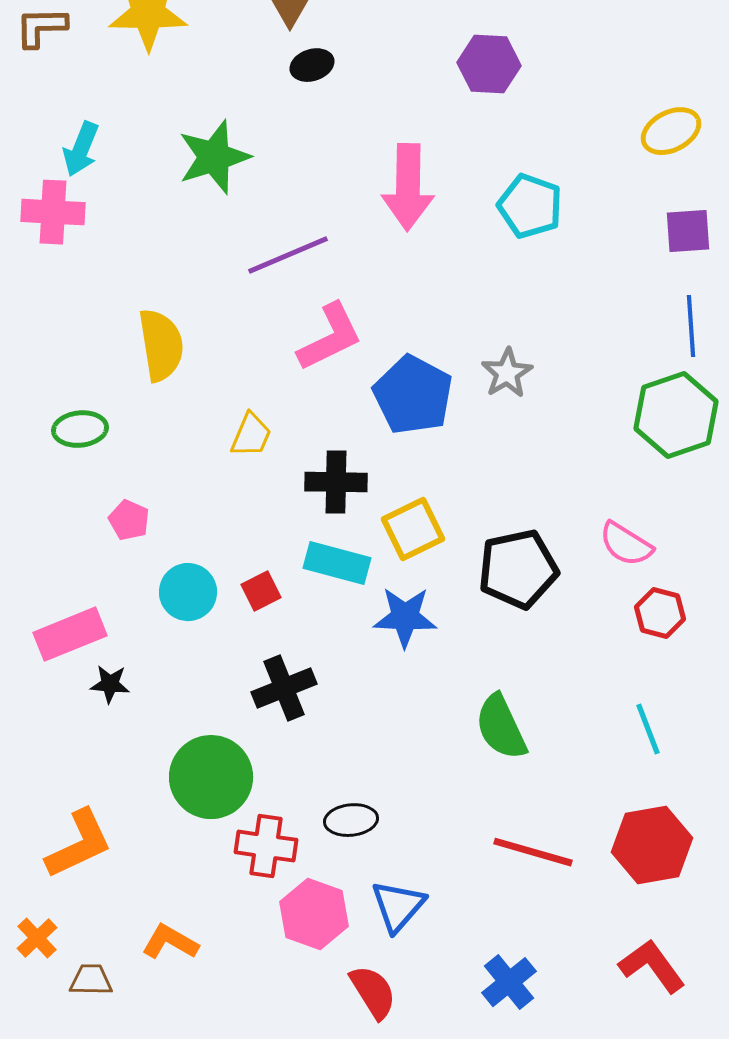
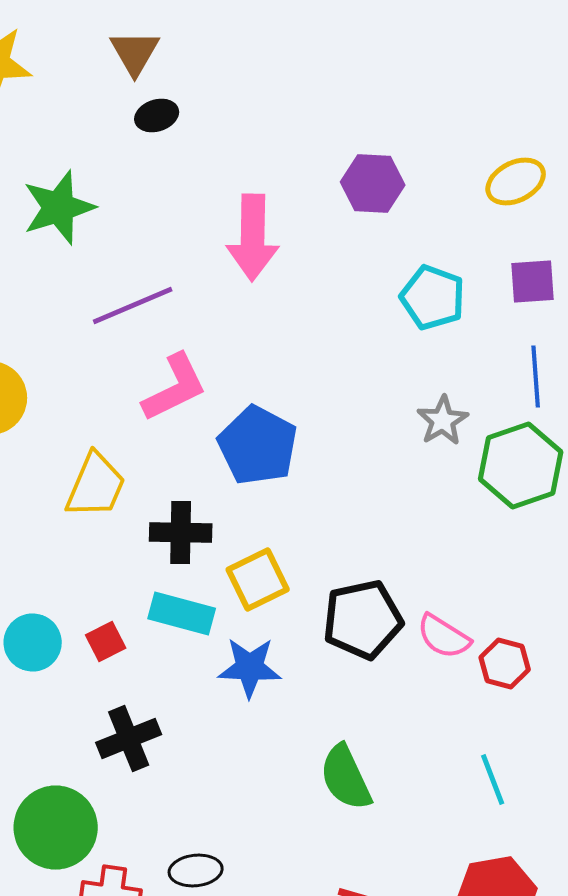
purple hexagon: (489, 64) -> (373, 184), moved
cyan pentagon: (530, 206) -> (433, 298), moved
gray star: (507, 373) -> (443, 420), moved
yellow trapezoid: (251, 435) -> (96, 486), size x1.5
pink semicircle: (626, 544) -> (444, 636), moved

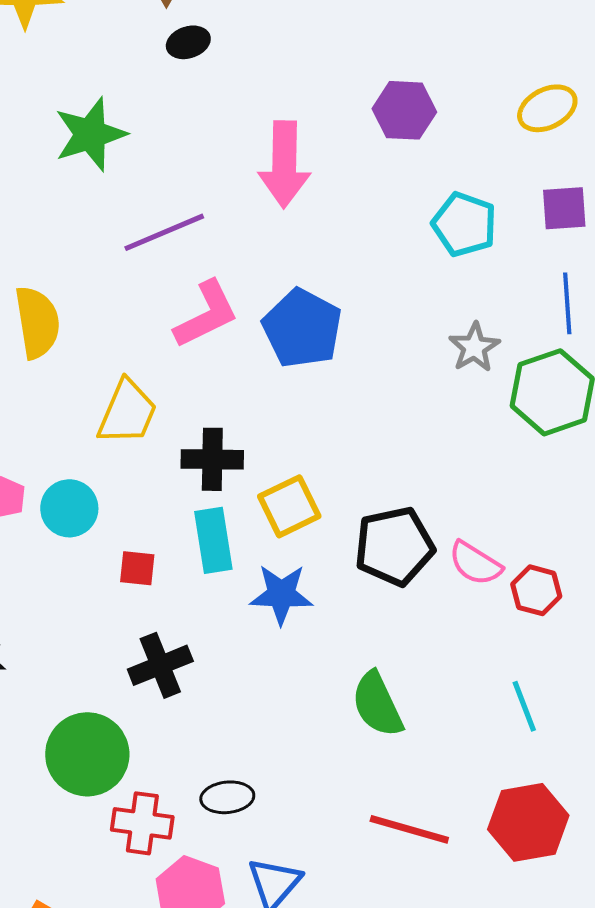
blue pentagon: (258, 446) -> (302, 328), moved
cyan rectangle: (182, 614) -> (213, 540), turned 66
cyan circle: (33, 642) -> (69, 508), moved
red square: (106, 642) -> (137, 568), turned 33

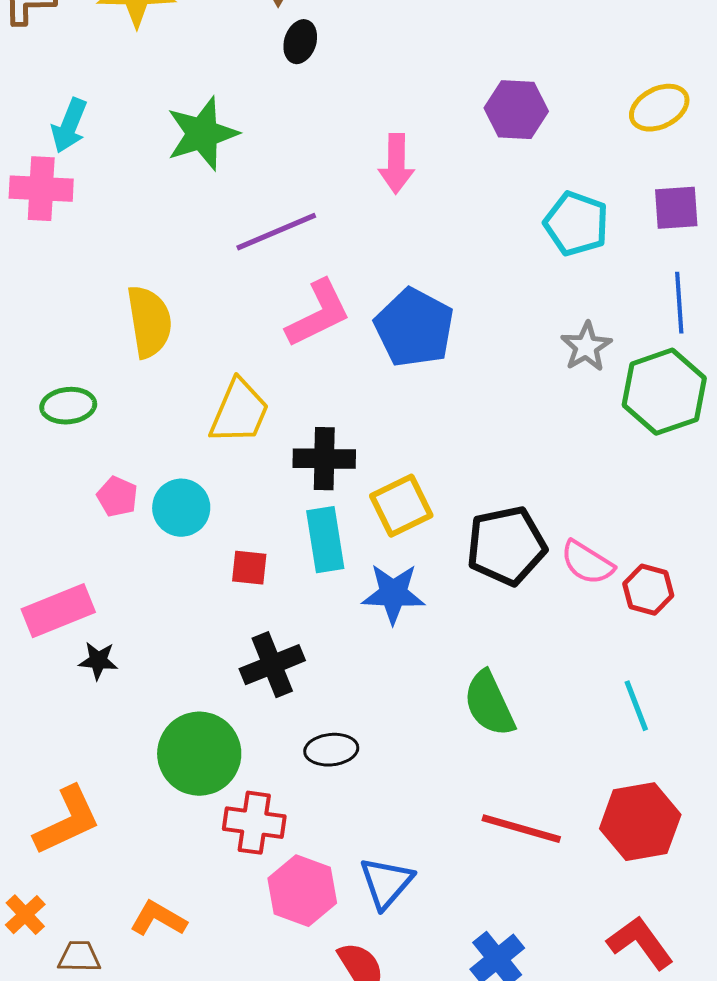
black ellipse: (188, 42) -> (300, 42), turned -54
pink arrow: (284, 164) -> (396, 164), size x0.7
black ellipse: (227, 797) -> (331, 750), moved

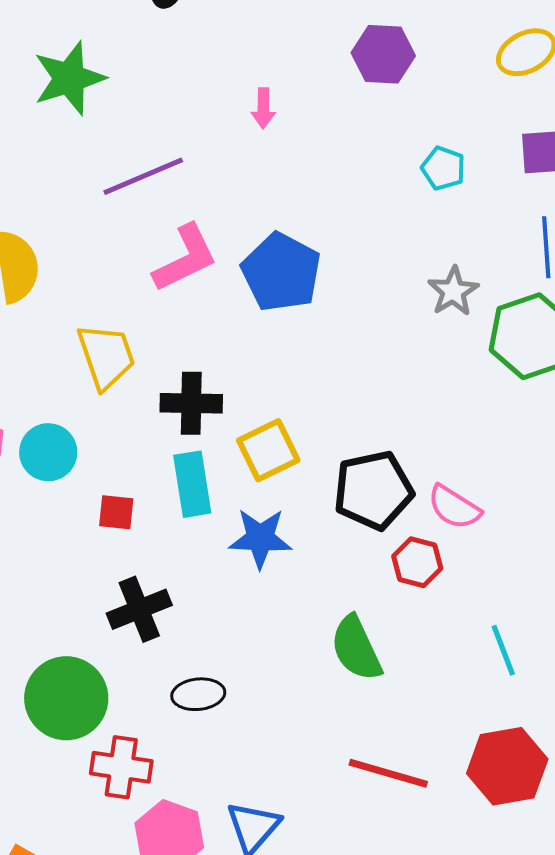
pink arrow: (396, 164) -> (263, 108), size x0.7
cyan pentagon: (576, 224) -> (443, 168), size x0.7
yellow trapezoid: (239, 412) -> (106, 356), turned -42
red hexagon: (648, 590) -> (417, 562), moved

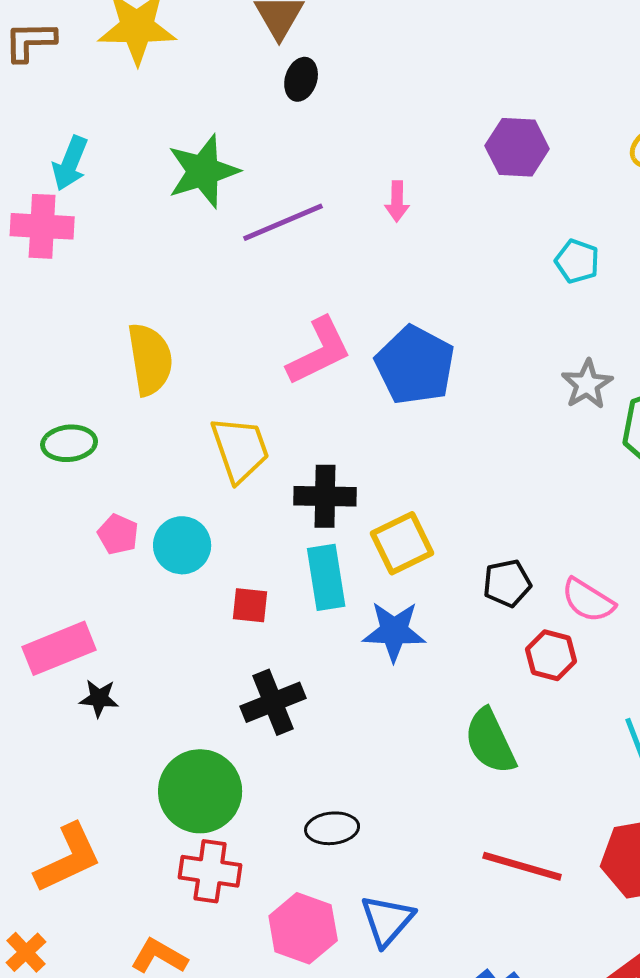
purple line: (143, 176) -> (283, 222), moved
black pentagon: (373, 490) -> (507, 583), size x0.6
black ellipse: (198, 694) -> (332, 828), moved
red cross: (121, 767) -> (210, 871), moved

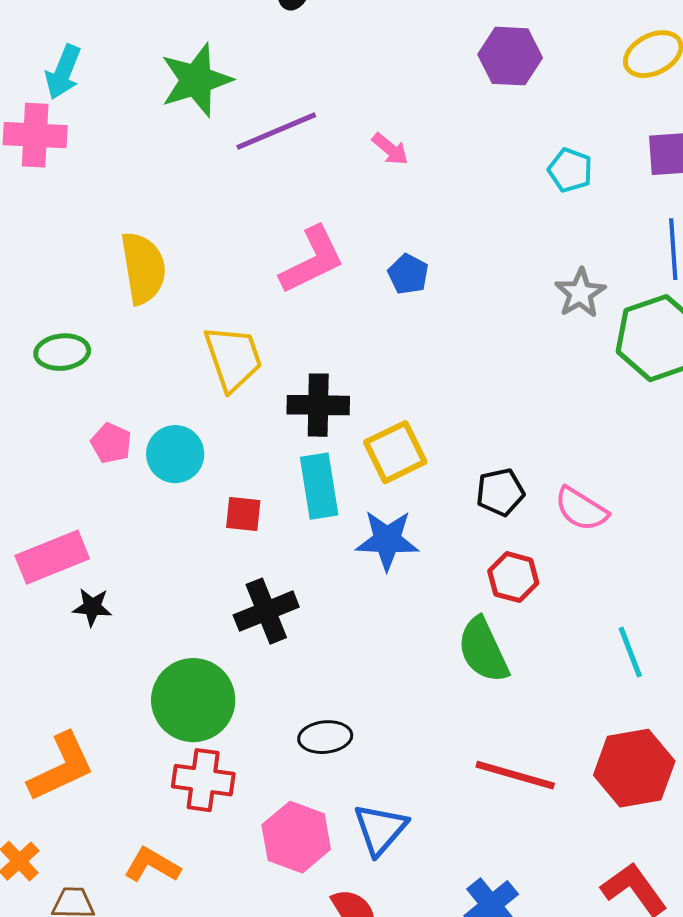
pink arrow: (397, 201) -> (390, 149), moved, turned -51
blue pentagon: (415, 365) -> (408, 274), size x0.5
red hexagon: (551, 655) -> (513, 577), moved

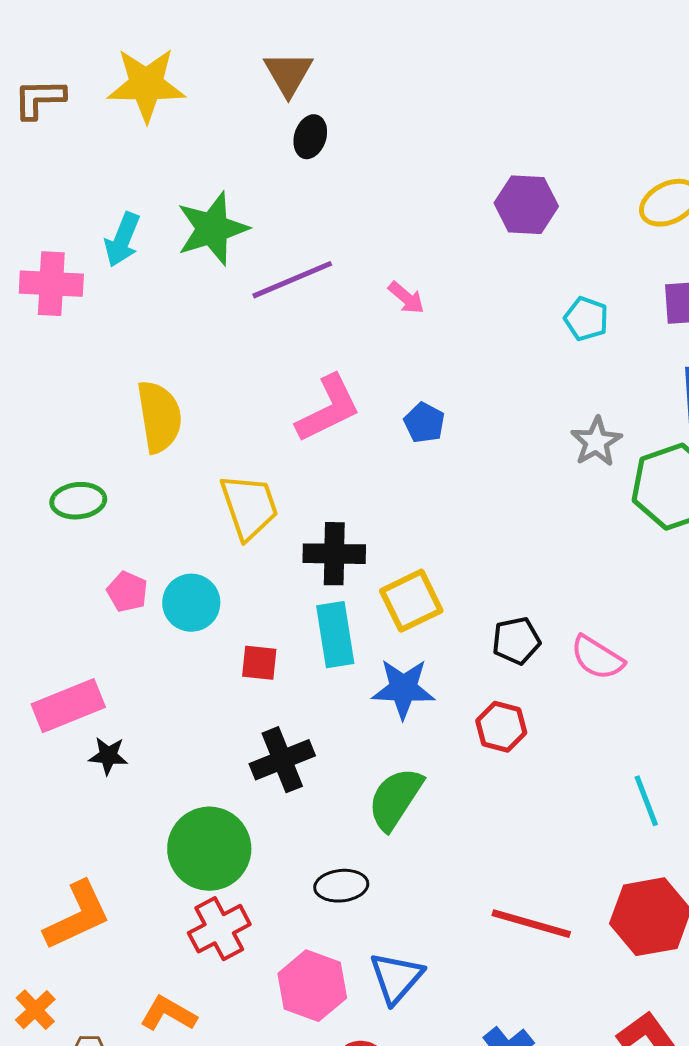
cyan arrow: (63, 72) -> (122, 240), moved
red hexagon: (513, 577) -> (501, 727), moved
green semicircle: (483, 650) -> (395, 799), moved, turned 58
red cross: (203, 780) -> (219, 929), turned -36

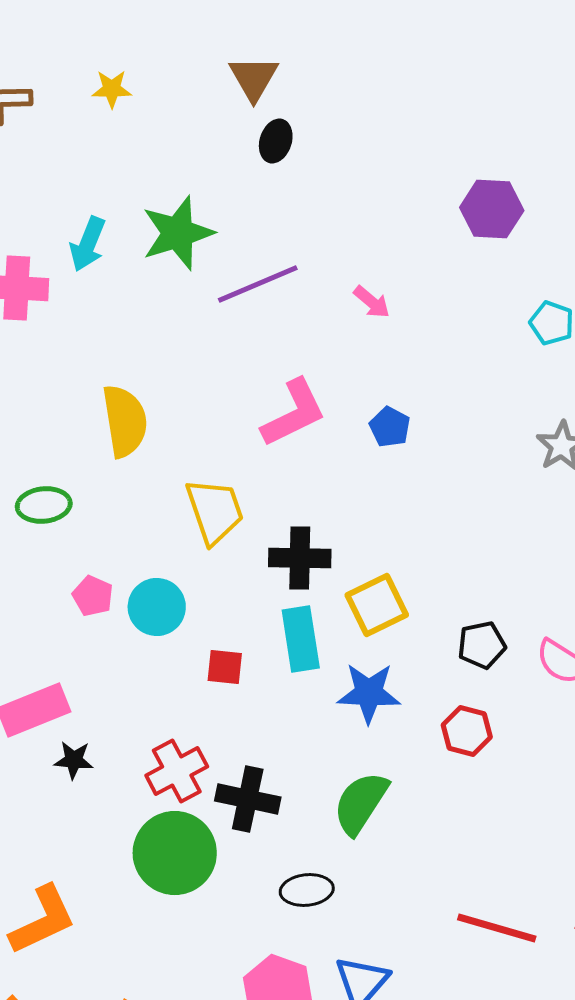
yellow star: (146, 85) -> (112, 89), size x0.5
black cross: (282, 760) -> (248, 799), moved, turned 34
red cross: (219, 929) -> (177, 771), moved

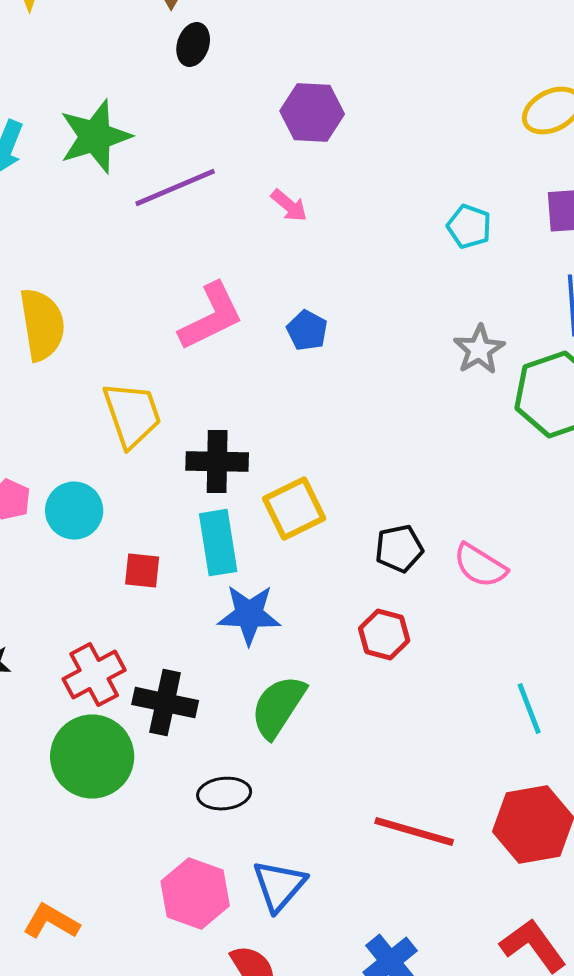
purple hexagon: (492, 209) -> (312, 113), moved
blue star: (369, 693) -> (249, 615), moved

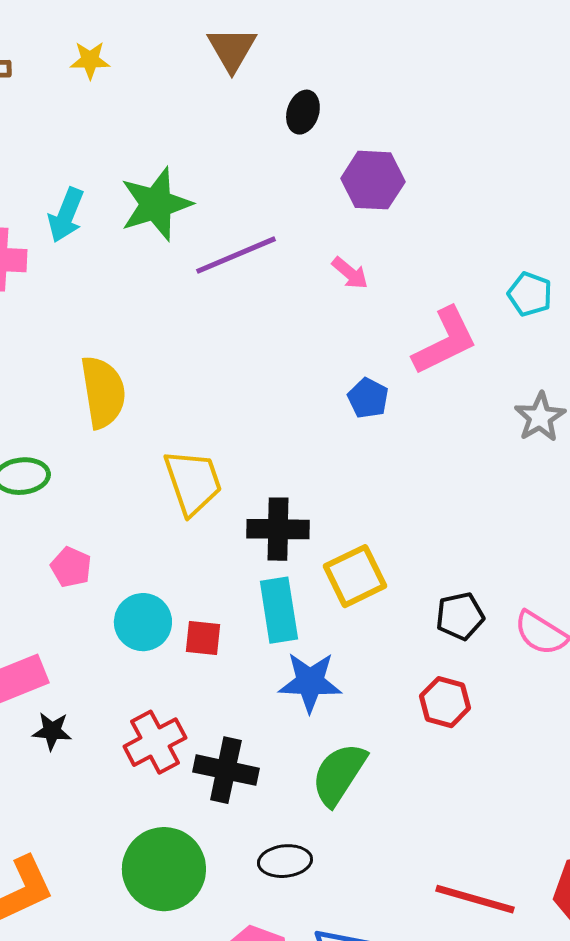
black ellipse: (193, 45) -> (303, 112), moved
pink L-shape: (211, 317) -> (445, 341), moved
cyan circle: (74, 511) -> (143, 622), moved
green circle: (92, 757) -> (164, 869), moved

